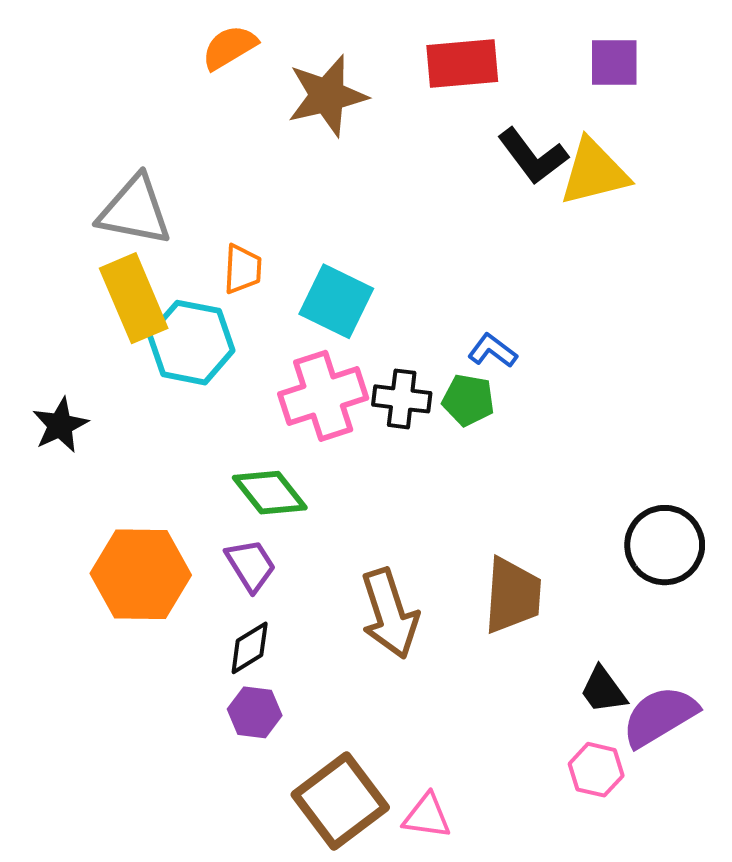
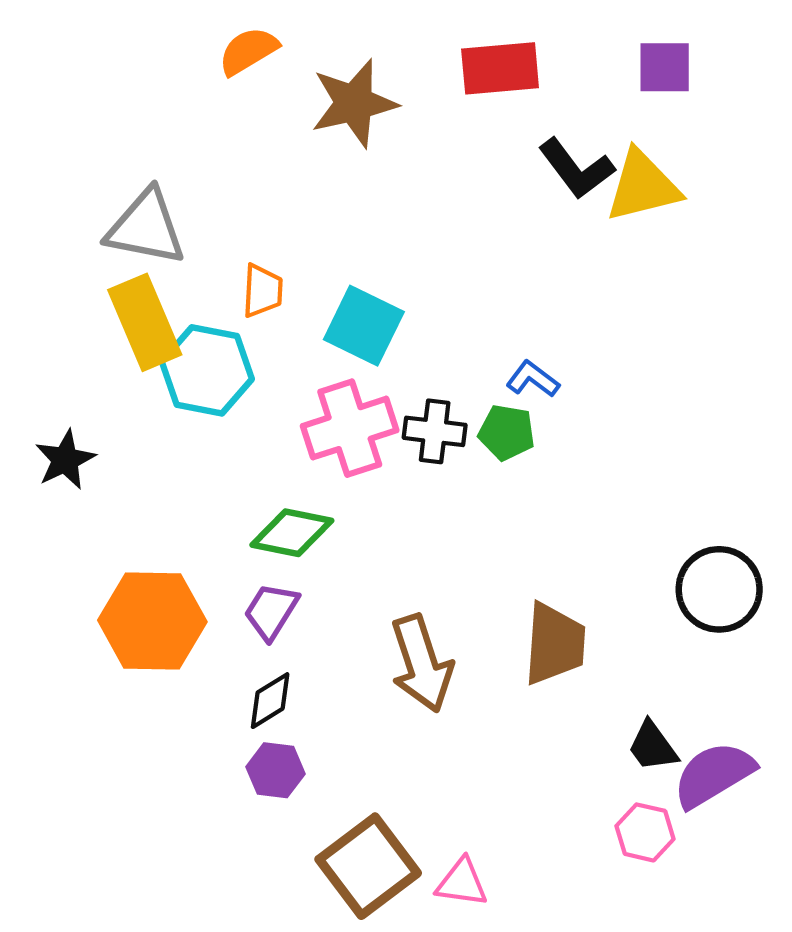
green diamond: (270, 493) -> (292, 533), turned -40
purple trapezoid: (251, 565) -> (271, 611), turned -116

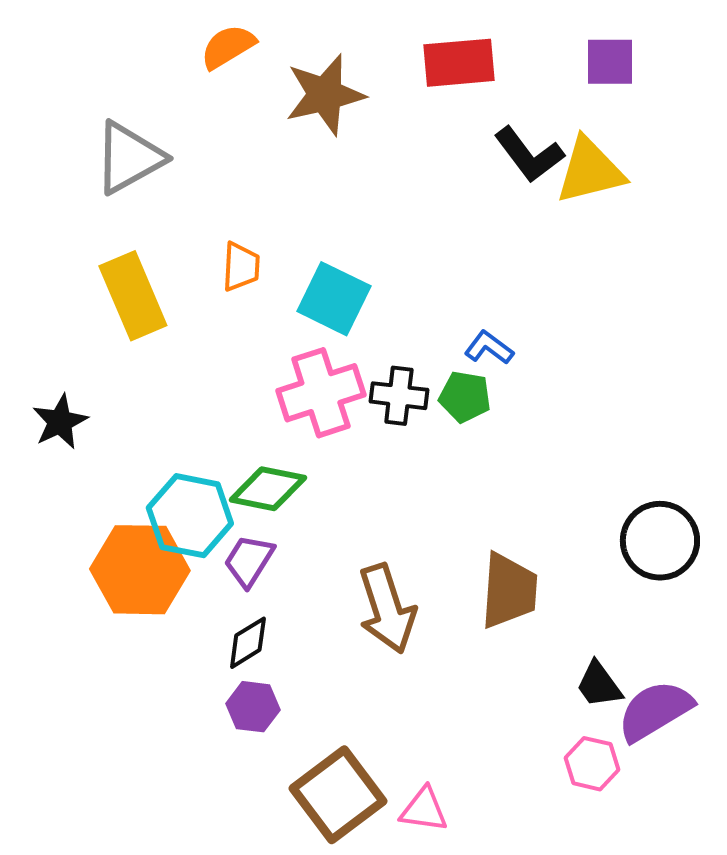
gray triangle: (146, 228) -> (129, 158), moved, turned -40
cyan hexagon: (207, 370) -> (190, 516), moved

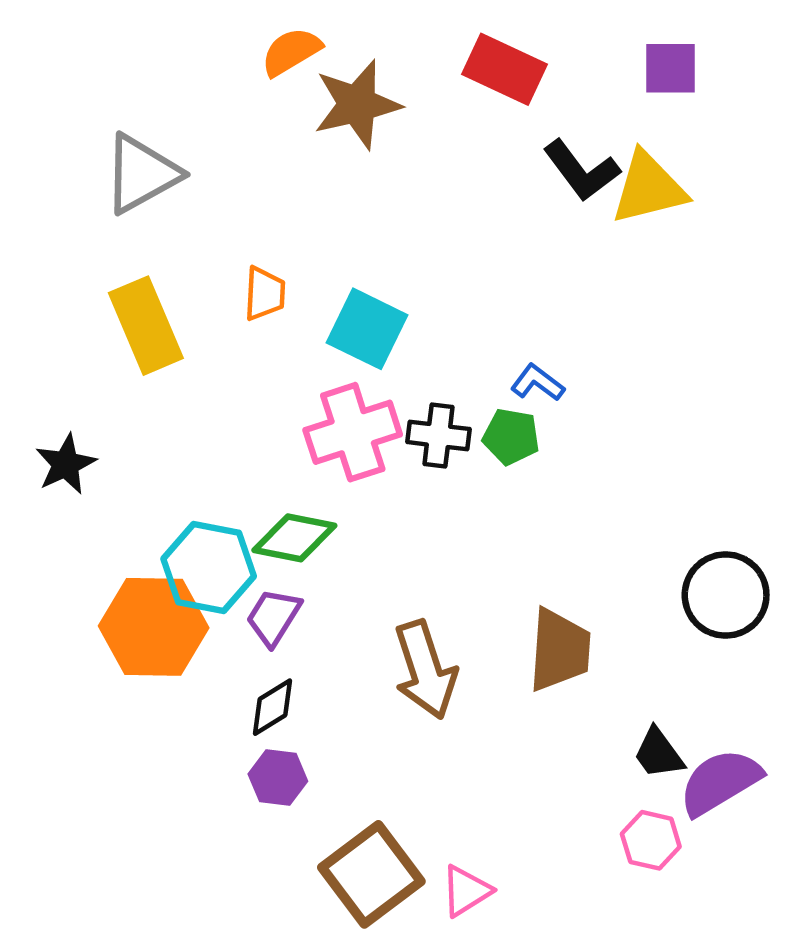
orange semicircle: (228, 47) -> (291, 52), moved
red rectangle: (459, 63) -> (504, 69), turned 30
pink triangle: (424, 810) -> (466, 891), turned -40

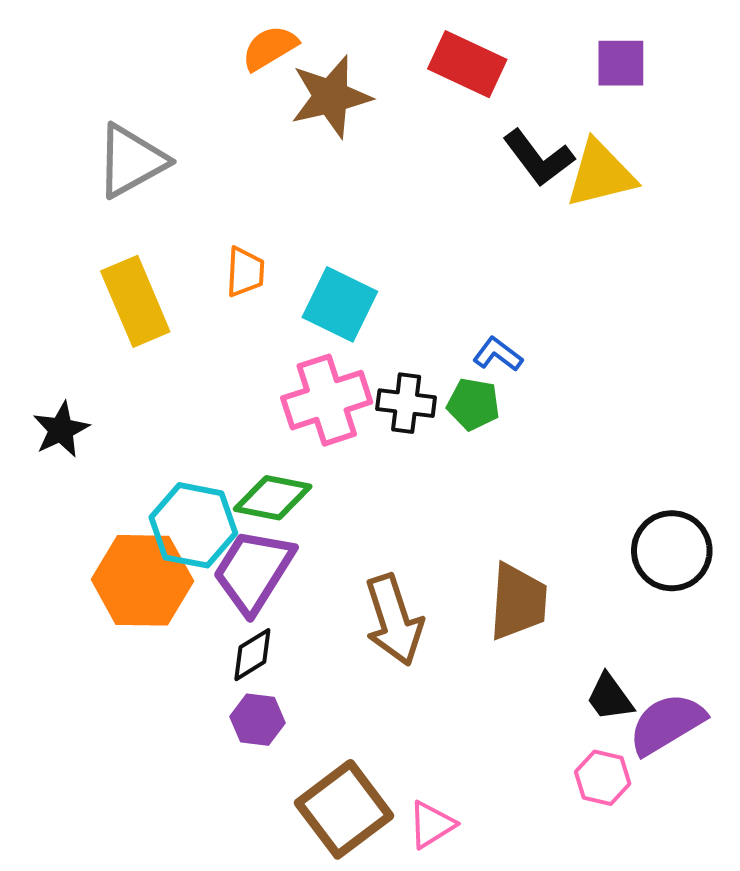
purple trapezoid: (274, 617) -> (253, 571), size x1.6

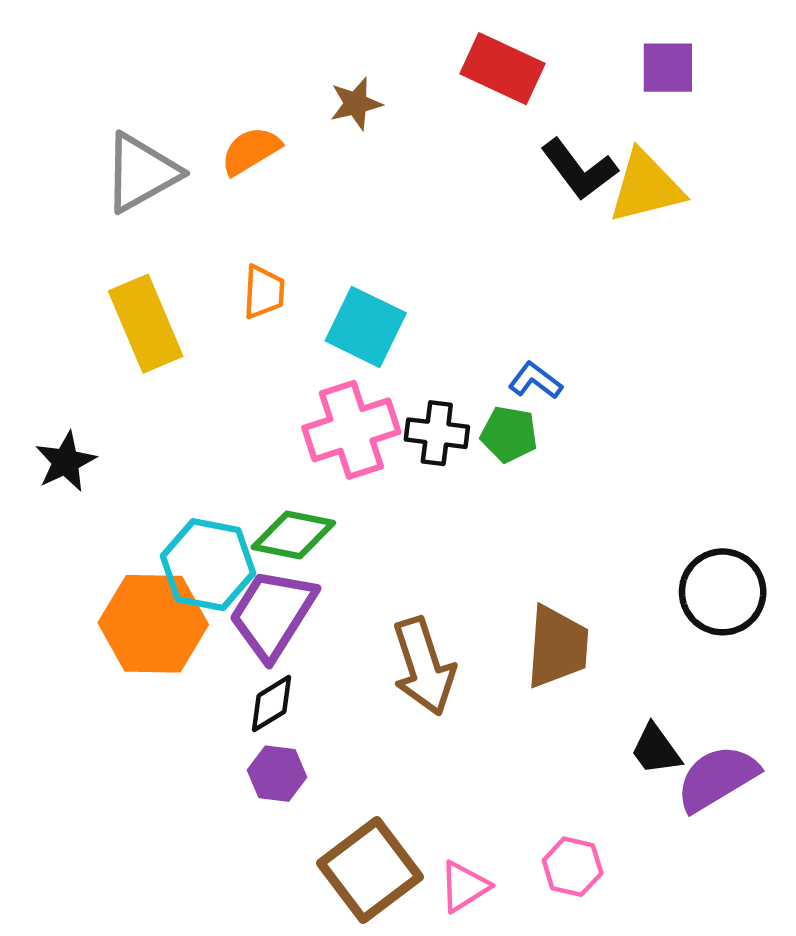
orange semicircle: (270, 48) -> (251, 151), moved
brown star: (331, 97) -> (356, 104), size x0.6
pink hexagon: (603, 778) -> (573, 867), moved

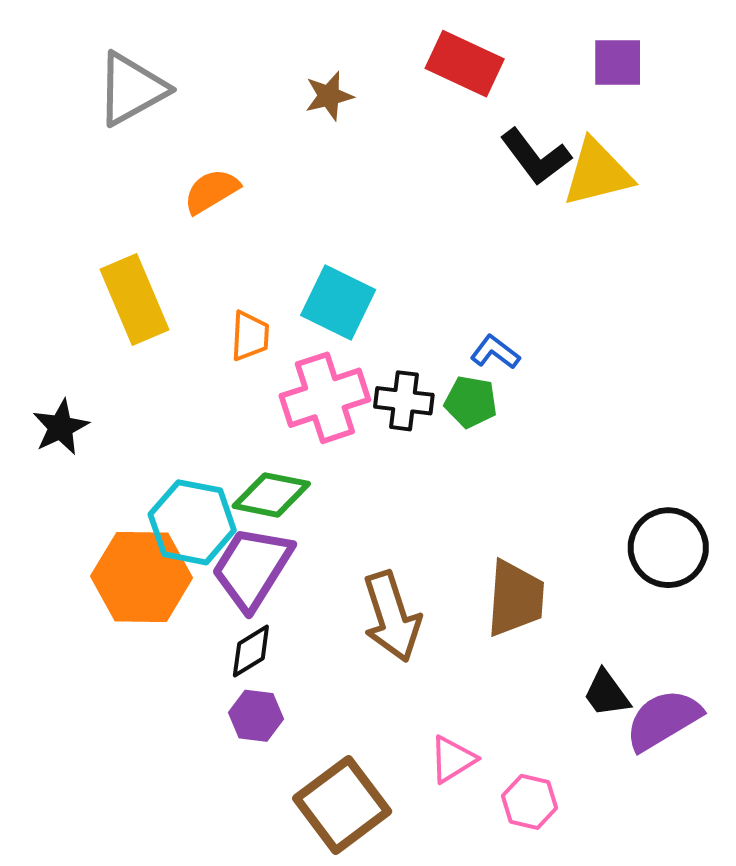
orange semicircle: (251, 151) -> (211, 191), moved
gray triangle: (141, 173) -> (131, 89), moved
orange trapezoid: (264, 292) -> (250, 336), moved
pink triangle: (464, 886) -> (453, 759), moved

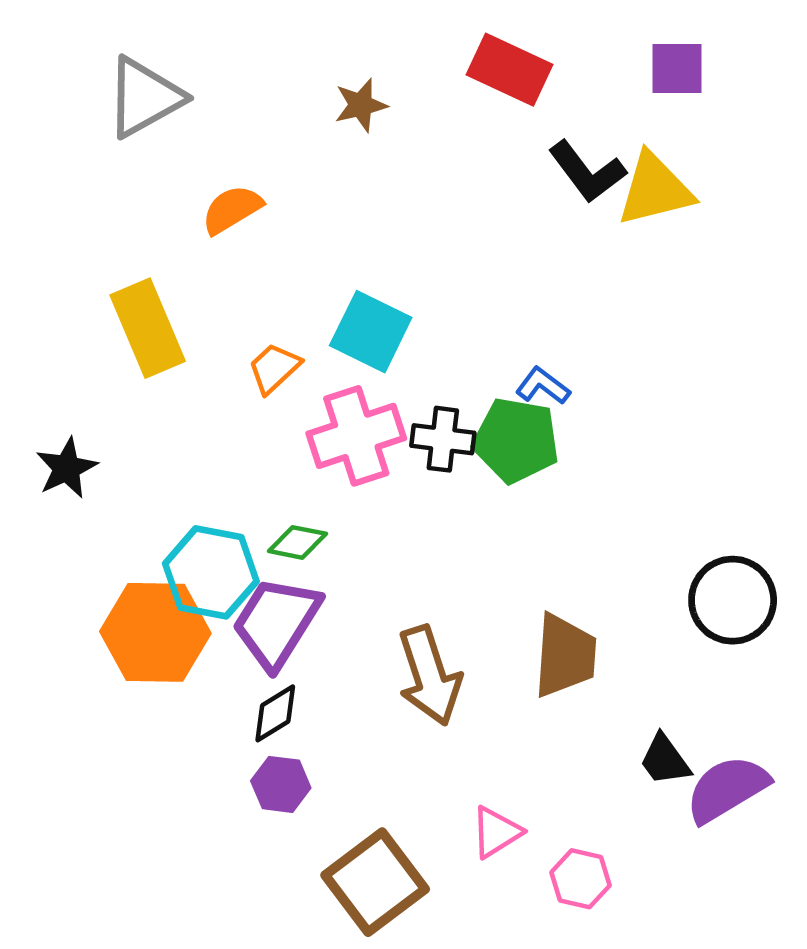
orange trapezoid: (250, 336) -> (274, 368), turned -136
green pentagon: (471, 402) -> (516, 440), size x1.5
green diamond: (271, 495) -> (297, 542), size x0.7

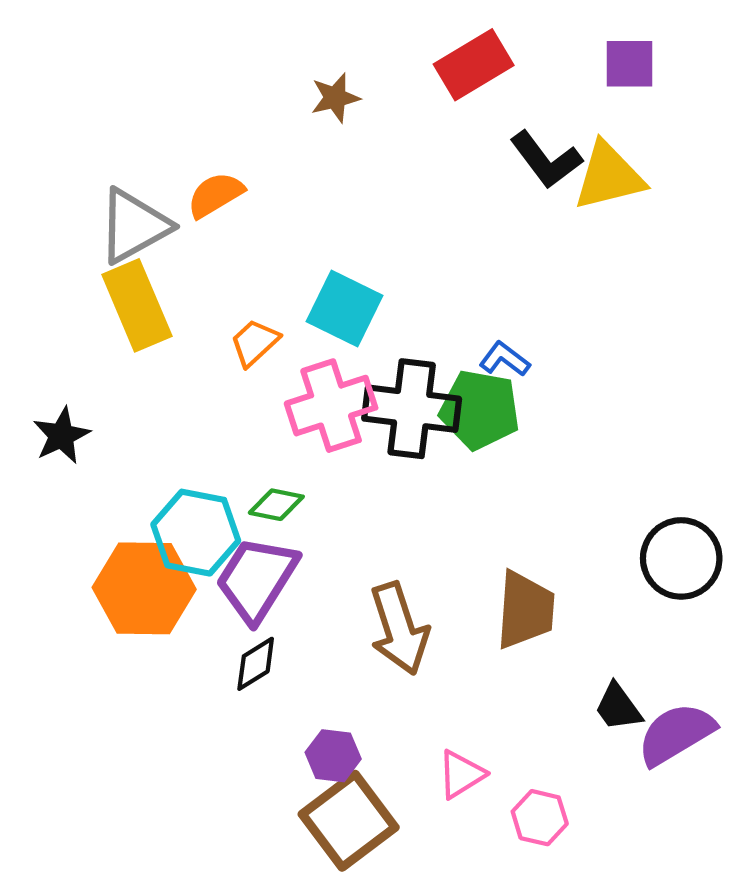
red rectangle: (509, 70) -> (474, 65), turned -56
gray triangle: (144, 97) -> (134, 226), moved
black cross: (443, 439) -> (412, 409), size x1.6
purple hexagon: (281, 784) -> (333, 756), moved

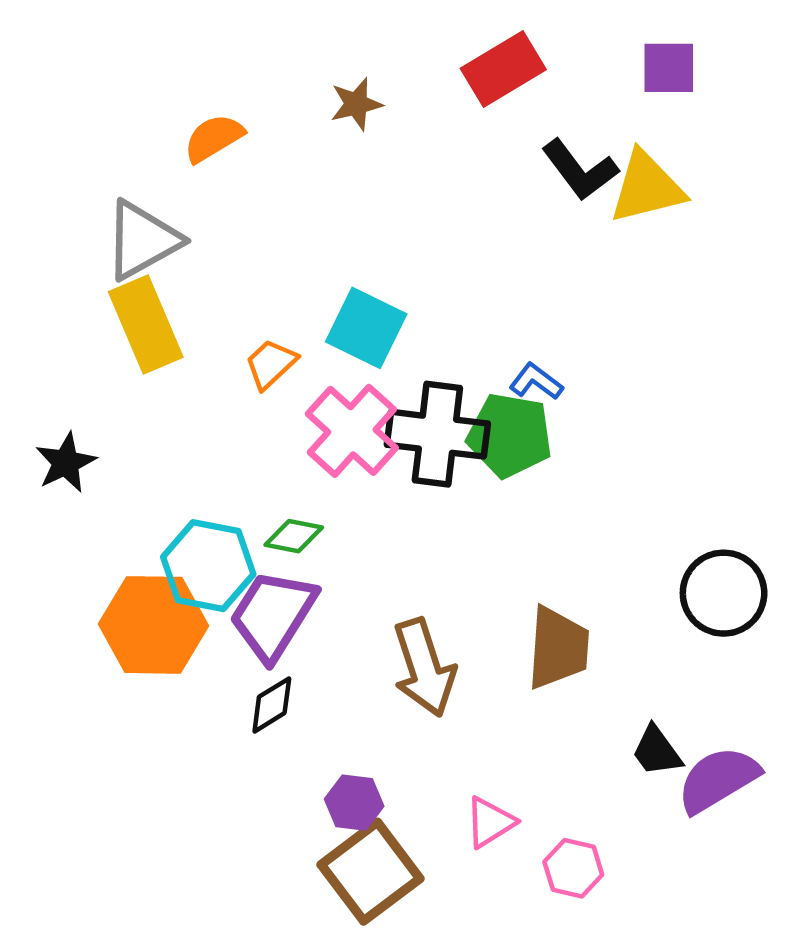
orange semicircle: (215, 195) -> (214, 138), moved
pink cross: (331, 406) -> (352, 431), turned -30

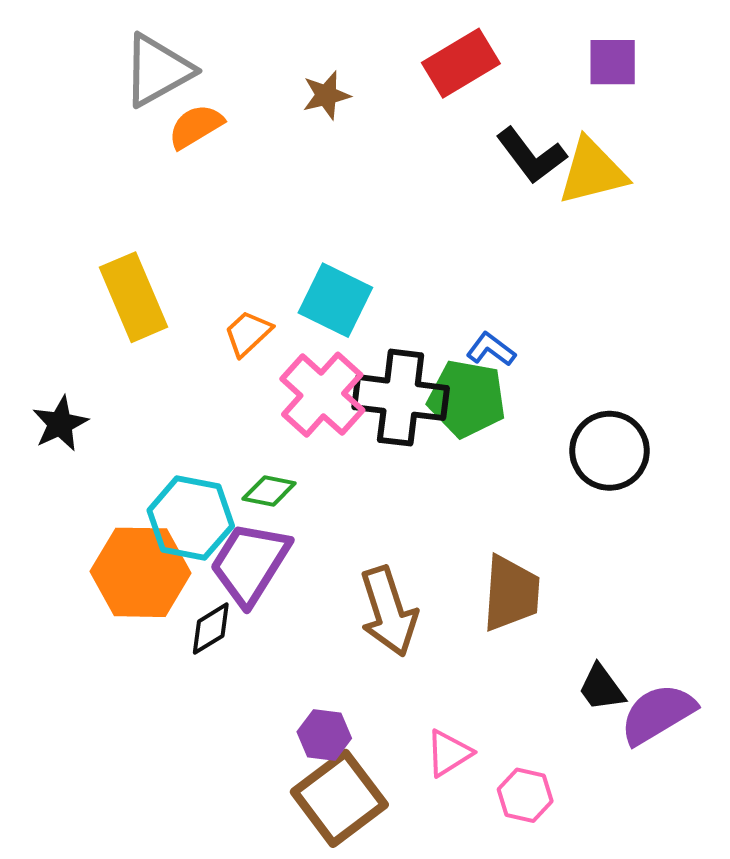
gray triangle: (142, 240) -> (158, 70), moved
black circle: (724, 593) -> (610, 451), moved
black diamond: (272, 705) -> (211, 629), moved

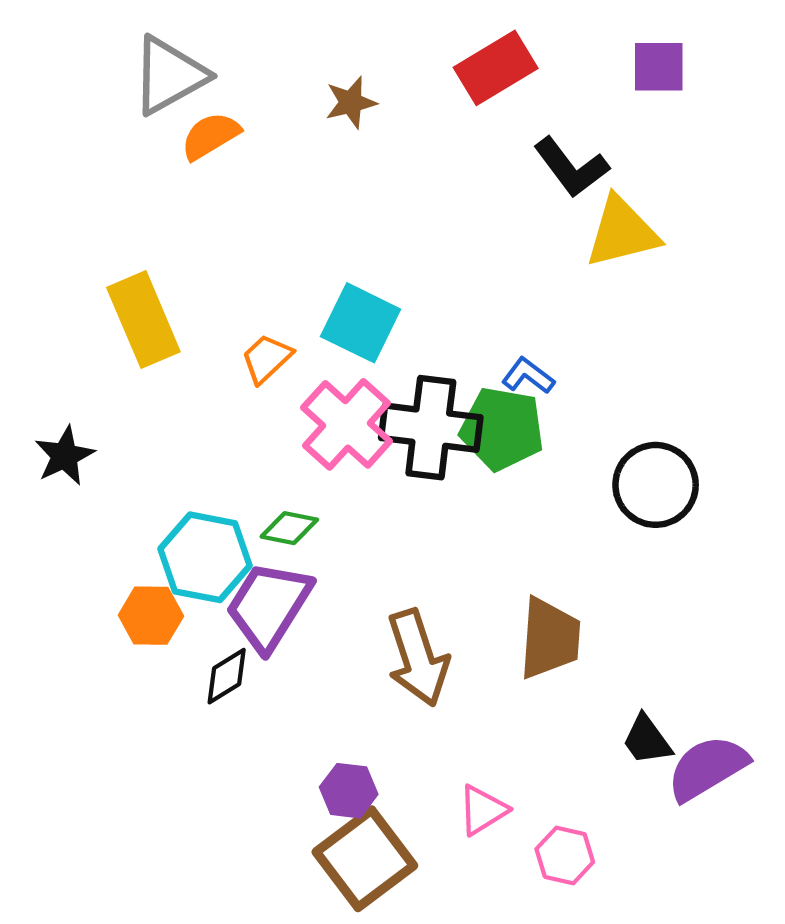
yellow triangle: (592, 172) -> (622, 232), moved
orange hexagon: (140, 572) -> (151, 616), size x0.6

